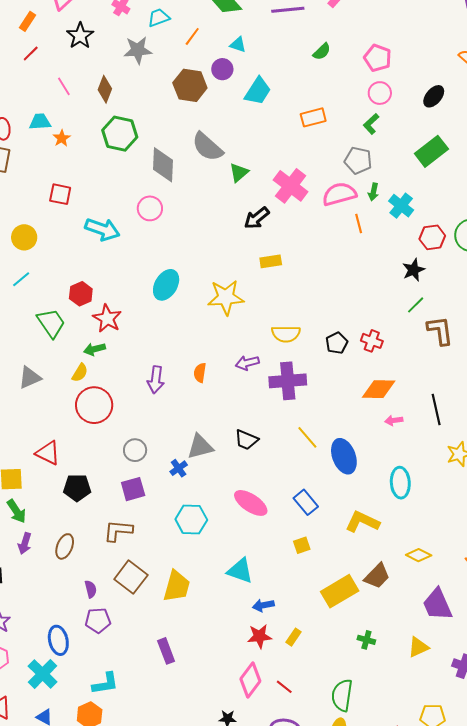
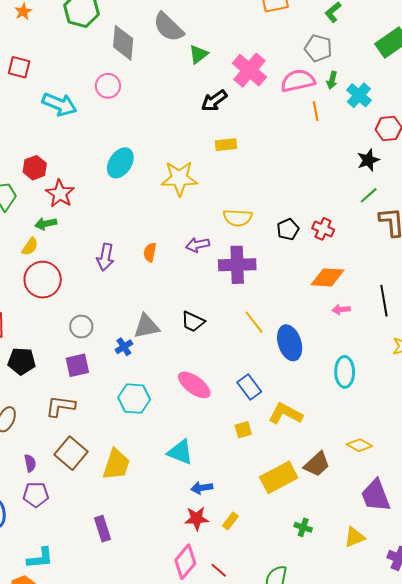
yellow L-shape: (362, 522) -> (285, 414), moved

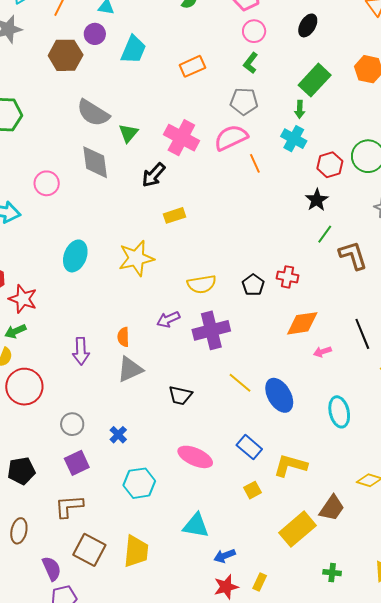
gray diamond: (123, 43) -> (95, 162), moved
green arrow: (332, 80) -> (300, 109), moved
gray triangle: (146, 326) -> (130, 369), moved
purple semicircle: (30, 463) -> (52, 569), size x1.4

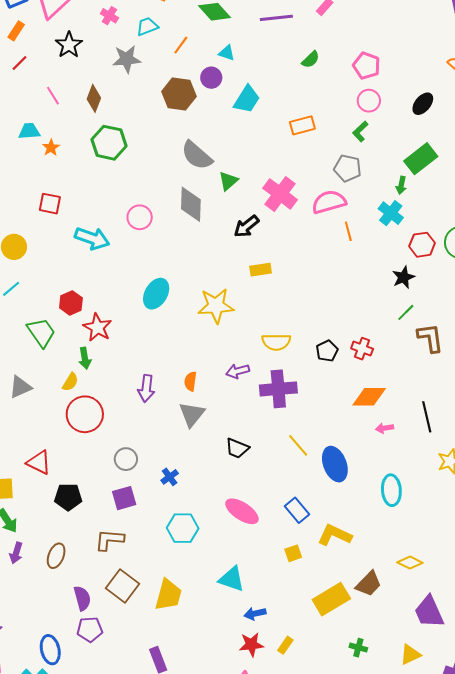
green arrow: (15, 331) -> (85, 358), turned -85
gray triangle: (130, 369) -> (192, 414), turned -36

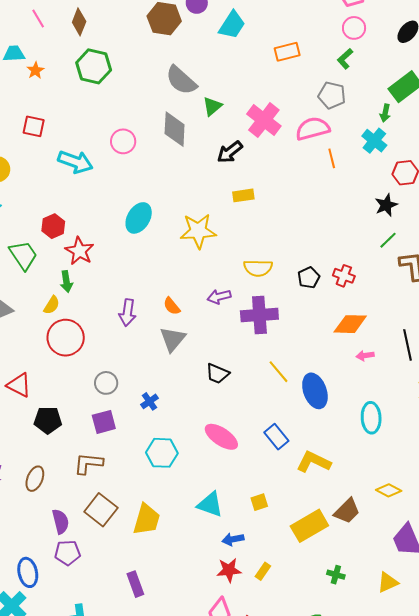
orange semicircle: (190, 381) -> (172, 306), turned -48
yellow square: (293, 553) -> (259, 502), moved

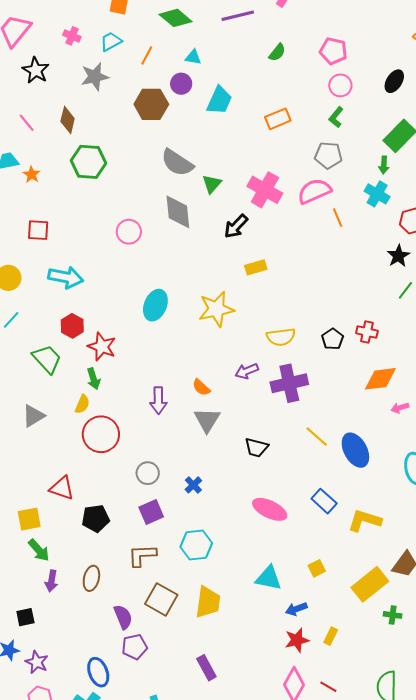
cyan arrow: (75, 162) -> (66, 277), moved
cyan hexagon: (162, 453) -> (196, 545), moved
green cross: (336, 575) -> (393, 615), moved

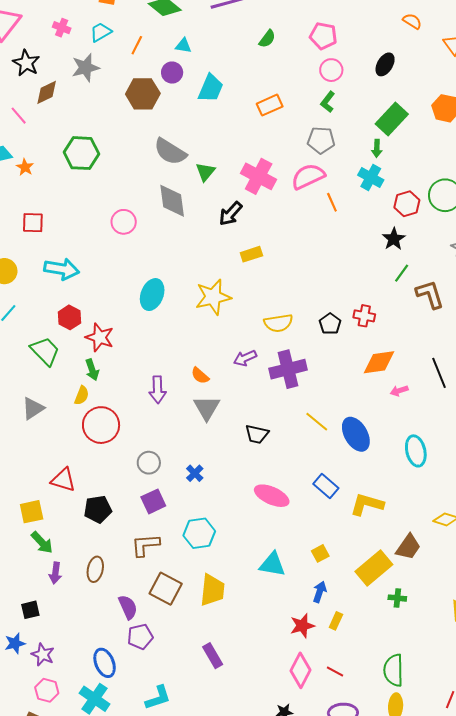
brown diamond: (68, 120) -> (47, 92), moved, turned 52
blue arrow: (296, 609) -> (320, 592), moved, turned 130

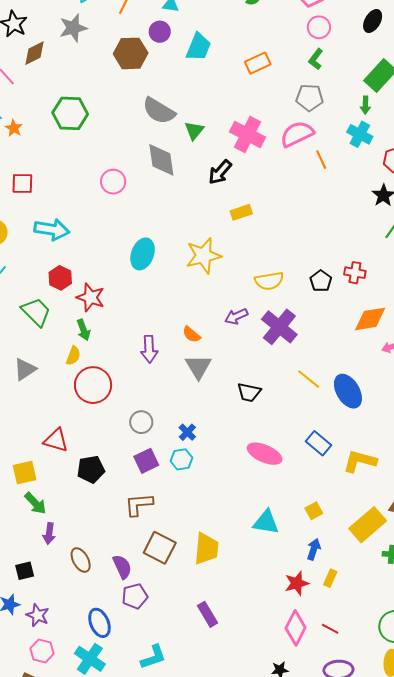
purple cross: (288, 369) -> (279, 327), turned -36
cyan hexagon: (199, 533) -> (181, 459), moved, size x0.7
brown ellipse: (95, 569) -> (81, 560), moved, turned -40

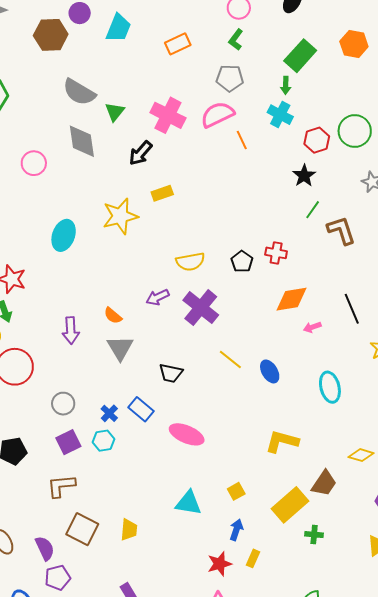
yellow star: (204, 256) -> (120, 216), moved
blue ellipse: (348, 391) -> (270, 371), size x0.7
blue rectangle: (319, 443) -> (141, 409), moved
yellow trapezoid: (206, 549) -> (129, 530), size x0.7

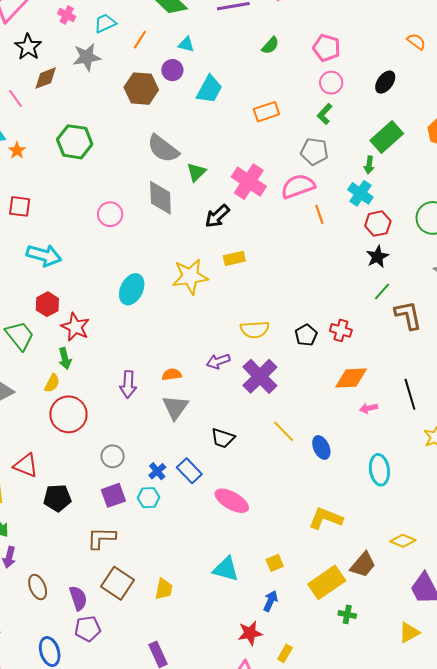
red hexagon: (317, 140) -> (378, 224), moved
orange semicircle: (113, 316) -> (172, 374), turned 126
yellow rectangle: (253, 558) -> (285, 653), moved

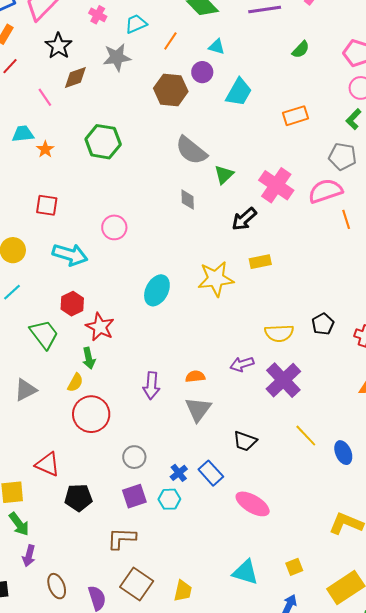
gray diamond: (160, 198) -> (188, 200), size x0.6
pink circle: (110, 214) -> (114, 227), moved
black pentagon: (306, 335) -> (323, 324), moved

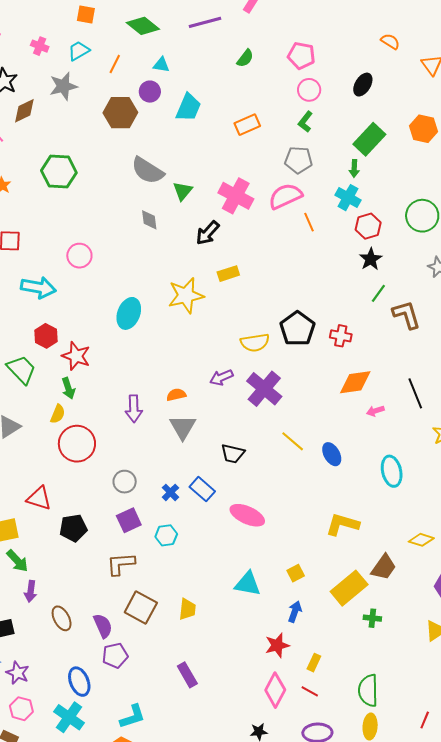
black pentagon: (323, 324) -> (297, 329), size x1.6
cyan hexagon: (169, 499) -> (166, 535), moved

